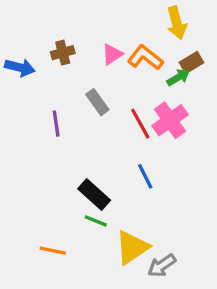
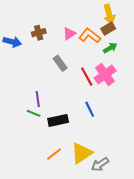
brown rectangle: (191, 62) -> (108, 29), moved
purple line: (56, 124) -> (38, 99), moved
black rectangle: (94, 195) -> (58, 120), turned -54
green line: (96, 221) -> (34, 113), moved
orange line: (53, 251) -> (54, 154), moved, turned -49

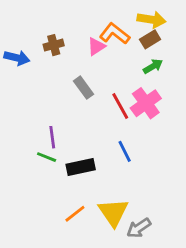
yellow arrow: (109, 14) -> (152, 20), turned -66
orange L-shape: (90, 36) -> (115, 34), moved
yellow triangle: (82, 153) -> (113, 212), turned -30

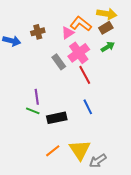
pink cross: (146, 103) -> (79, 53), moved

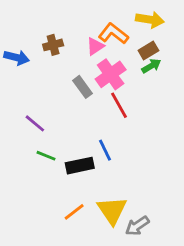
brown rectangle: (106, 28) -> (148, 50), moved
purple line: (37, 97) -> (35, 123), moved, turned -42
blue line: (88, 107) -> (105, 150), moved

